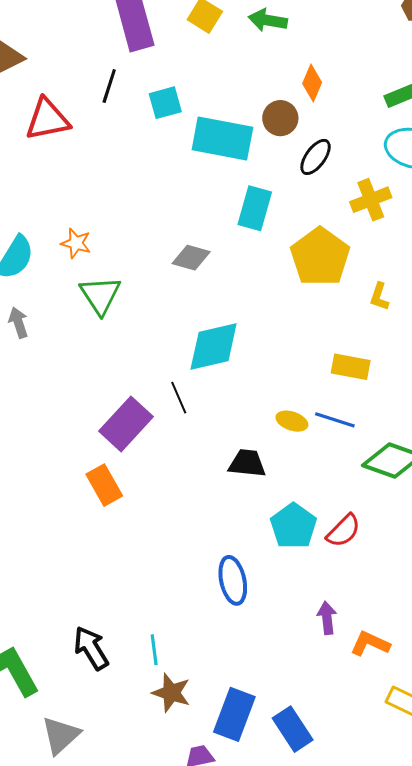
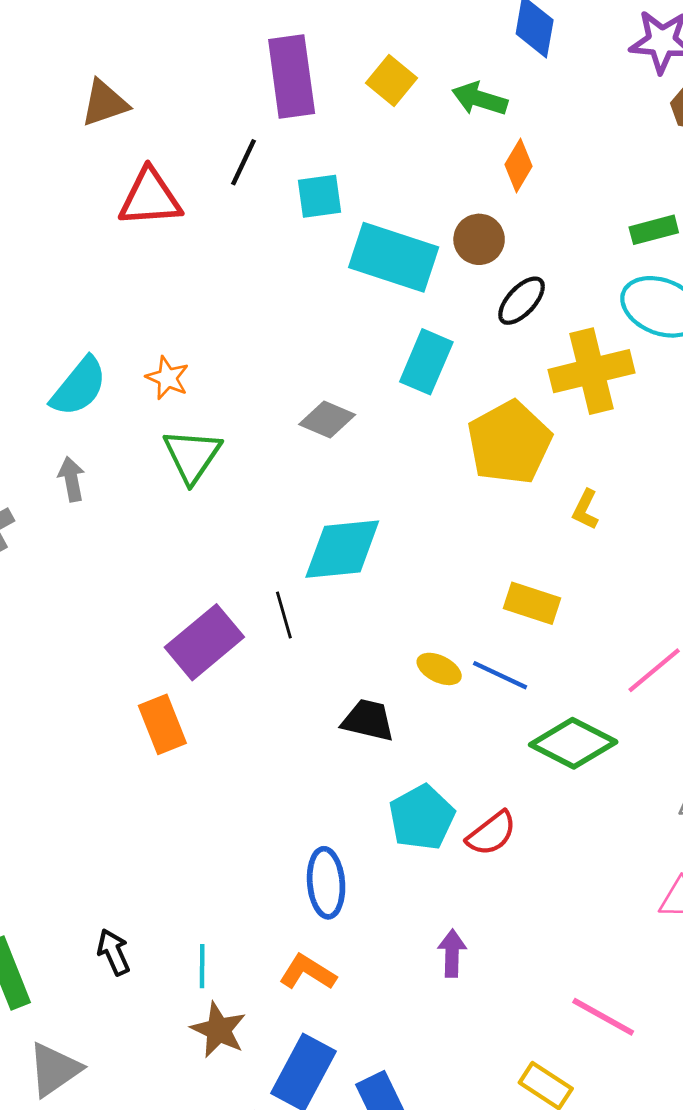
orange diamond: (312, 83) -> (519, 165), moved
yellow cross: (371, 200) -> (592, 371), size x1.4
orange L-shape: (370, 644) -> (308, 972), moved
black arrow: (91, 648) -> (114, 952), size x0.7

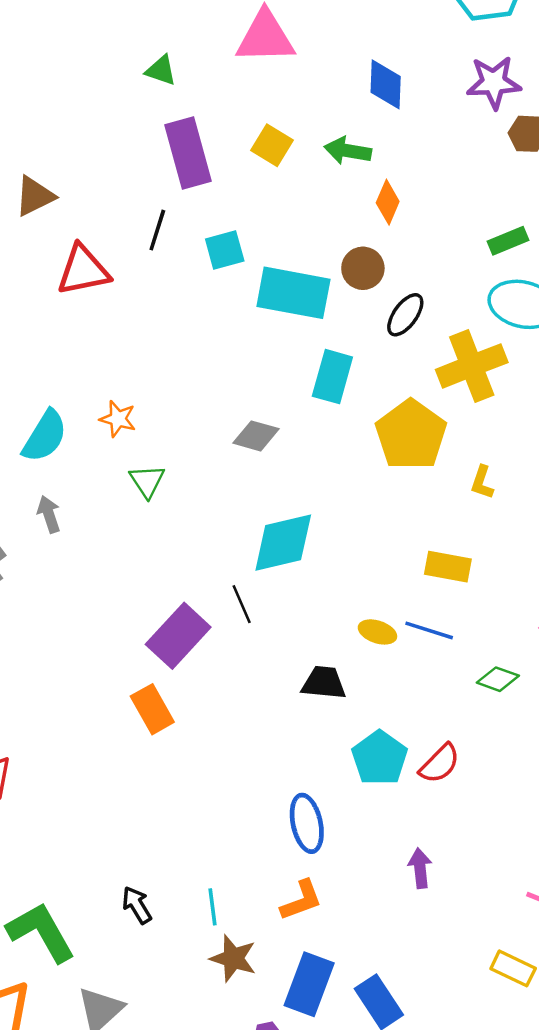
green triangle: (192, 456) -> (147, 481), size x0.7
green diamond: (573, 743) -> (498, 679), size x0.6
orange L-shape: (308, 972) -> (301, 900), turned 135

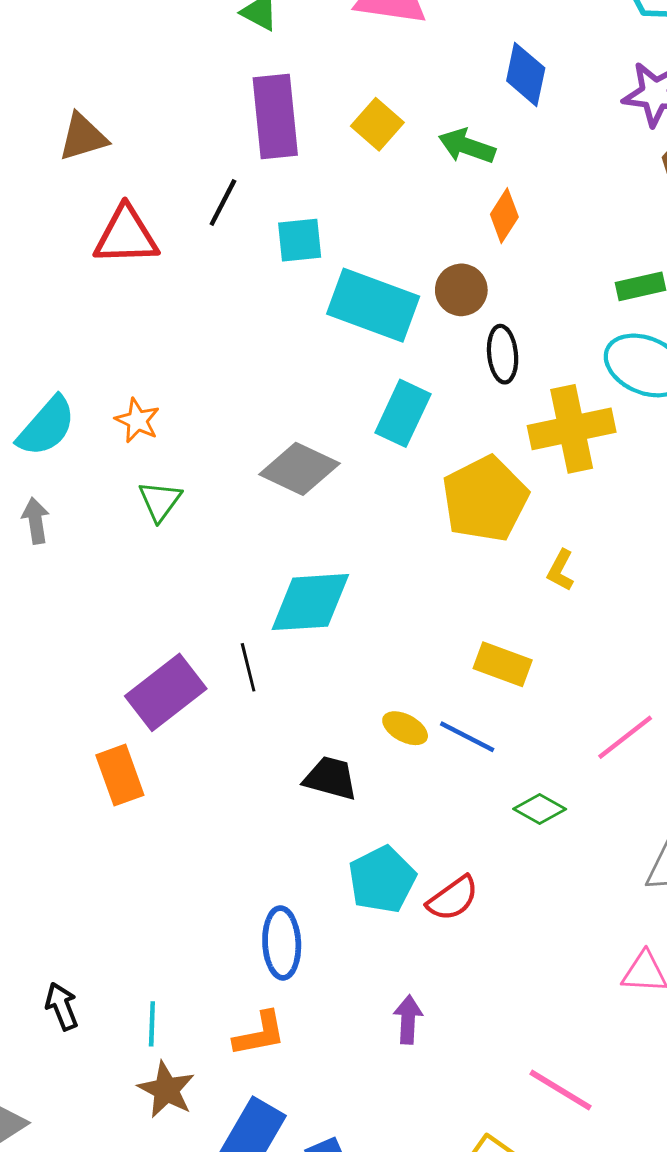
black ellipse: (405, 315) -> (503, 354), turned -51
gray diamond: (256, 436) -> (299, 469), size x1.4

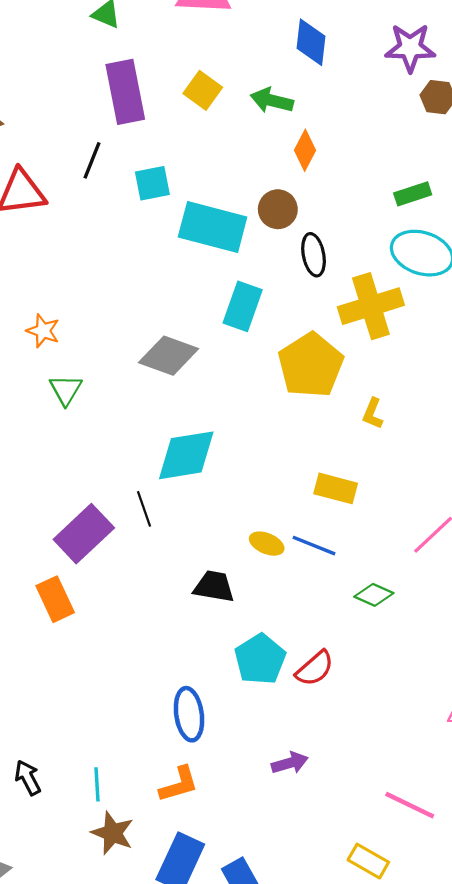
purple arrow: (408, 1020) -> (290, 763), turned 76

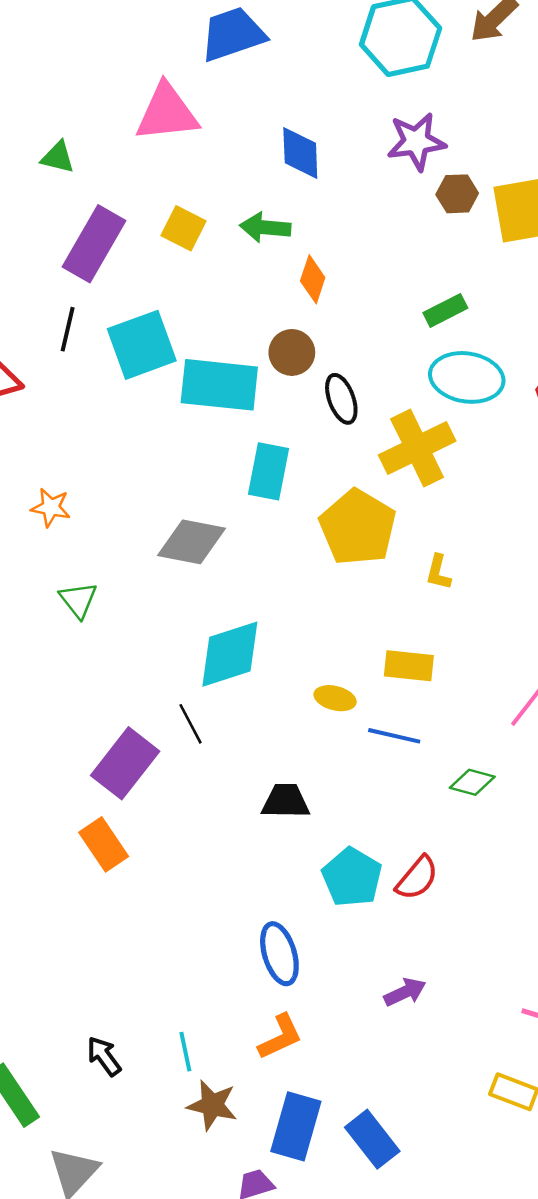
purple rectangle: (125, 92) -> (94, 244), turned 50
cyan square: (152, 183) -> (142, 345), size x1.6
orange star: (43, 331) -> (51, 507), moved
yellow ellipse: (267, 544) -> (335, 698), moved

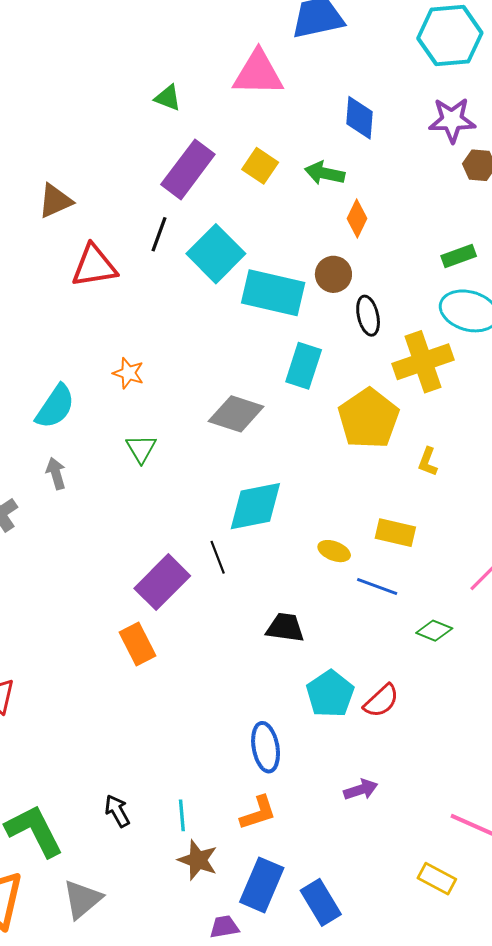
cyan square: (142, 345) -> (216, 254), turned -32

